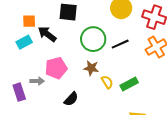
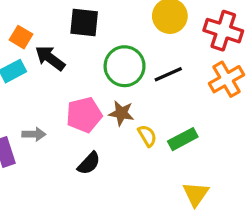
orange square: (29, 21) -> (21, 37), turned 32
pink pentagon: (56, 68) -> (84, 115), moved

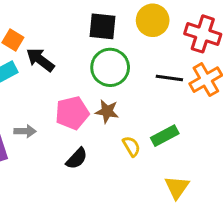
black square: (84, 23) -> (103, 26), moved
black line: (168, 74) -> (169, 78), moved, turned 32
yellow semicircle: (147, 136) -> (131, 146), moved

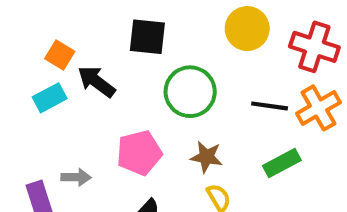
black square: (103, 26) -> (147, 37), moved
brown star: (107, 111) -> (206, 157), moved
green rectangle: (165, 136) -> (282, 163), moved

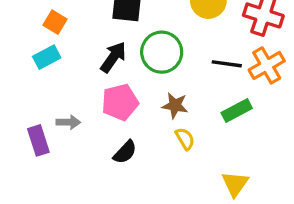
black arrow: (96, 81) -> (113, 57), moved, turned 88

